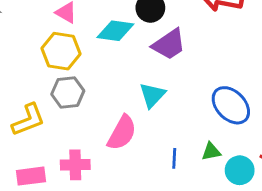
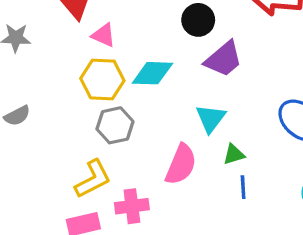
cyan diamond: (115, 31) -> (152, 73), moved
yellow L-shape: (28, 120) -> (93, 179), moved
green triangle: (211, 152) -> (234, 154), moved

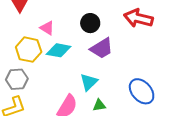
pink triangle: (104, 35) -> (47, 28), moved
gray hexagon: (115, 125) -> (17, 79), moved

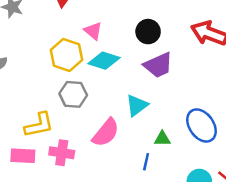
gray hexagon: (17, 79) -> (73, 94), moved
green triangle: (99, 105) -> (162, 139), moved

